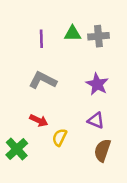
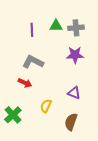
purple star: (97, 84) -> (75, 55), moved, turned -30
red arrow: (39, 120) -> (25, 83), moved
brown semicircle: (102, 150) -> (71, 122), moved

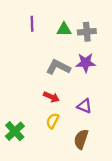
purple line: (32, 30) -> (32, 24), moved
gray L-shape: (33, 62) -> (58, 67), moved
red arrow: (25, 83) -> (51, 97), moved

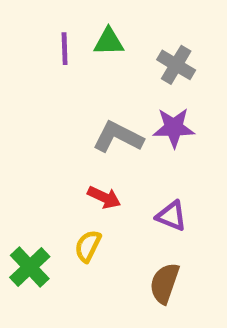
green triangle: (64, 29) -> (109, 42), moved
gray cross: (87, 32) -> (176, 65), turned 36
yellow semicircle: (53, 121) -> (88, 246), moved

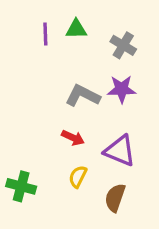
purple triangle: (171, 216) -> (120, 151), size x1.5
yellow semicircle: (88, 246) -> (78, 177), moved
green cross: (30, 267) -> (21, 186), turned -32

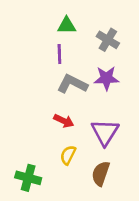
purple line: (45, 34) -> (59, 54), moved
purple triangle: (120, 151) -> (105, 132), turned 40
green cross: (21, 186) -> (28, 178), moved

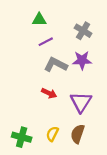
green triangle: (67, 26) -> (39, 20), moved
purple line: (59, 54) -> (46, 42), turned 64
yellow semicircle: (68, 155) -> (52, 134), moved

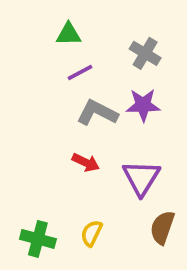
brown semicircle: (78, 134) -> (162, 227), moved

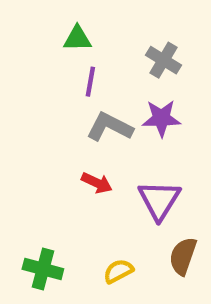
purple line: (80, 73) -> (90, 82), turned -52
yellow semicircle: (91, 233) -> (118, 271), moved, turned 36

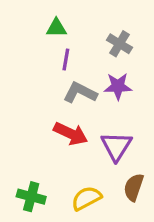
red arrow: (97, 183) -> (71, 134), size x1.5
yellow semicircle: (118, 271) -> (86, 198), size x1.4

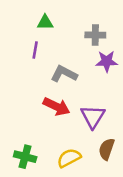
gray cross: (119, 44) -> (95, 35), turned -30
purple line: (66, 60) -> (35, 50), moved
purple star: (118, 86) -> (107, 61), moved

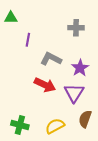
green triangle: (45, 22) -> (11, 18), moved
purple star: (107, 61) -> (80, 68), moved, turned -30

